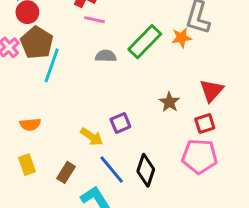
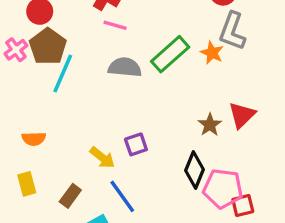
orange star: (181, 38) -> (212, 53), turned 30
gray semicircle: (106, 56) -> (125, 67), size x1.4
brown star: (169, 102) -> (210, 125), moved
red square: (205, 124) -> (243, 206), moved
black diamond: (146, 170) -> (194, 170), moved

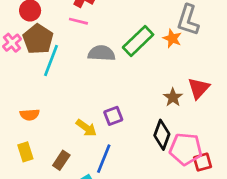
pink line: (115, 25) -> (78, 21), moved
blue line: (122, 196) -> (104, 159), turned 60

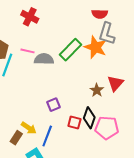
pink line: (78, 21) -> (28, 51), moved
orange star: (172, 38) -> (95, 47), size x1.6
yellow arrow: (86, 128) -> (29, 128), moved
red square: (203, 162) -> (74, 122), moved, turned 32

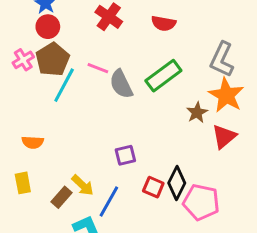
red semicircle: (100, 14) -> (164, 23), moved
orange star: (95, 47) -> (226, 95), moved
gray semicircle: (44, 59) -> (121, 84), turned -126
brown star: (97, 90) -> (197, 113), moved

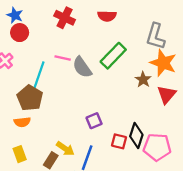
brown pentagon: (53, 59) -> (30, 98), moved

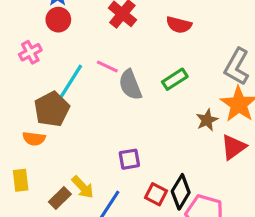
green rectangle: (113, 56) -> (175, 79), size x0.7

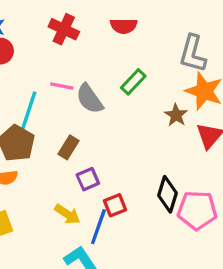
purple square: (129, 159) -> (88, 179), moved
red square: (156, 194) -> (115, 205), moved, turned -35
brown rectangle: (60, 198) -> (68, 147), moved

